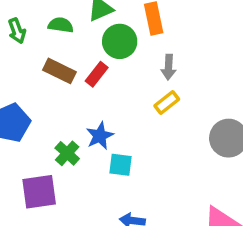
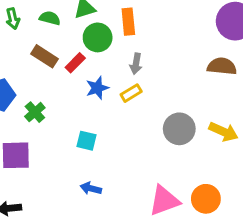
blue star: (100, 136) -> (97, 88), moved
green cross: (67, 153) -> (35, 112), moved

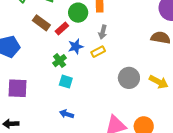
green cross: (35, 112) -> (60, 61), moved

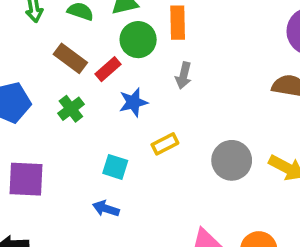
yellow rectangle: (98, 52) -> (165, 144), moved
green cross: (60, 61) -> (71, 109), moved
blue arrow: (67, 114) -> (106, 209), moved

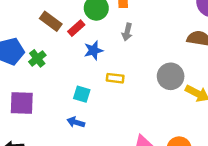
green cross: (71, 109) -> (37, 58), moved
yellow rectangle: (165, 144) -> (115, 78), turned 35
gray circle: (232, 160) -> (171, 76), moved

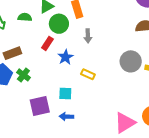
brown rectangle: (51, 21) -> (12, 53), moved, turned -42
yellow rectangle: (115, 78) -> (88, 74), turned 32
purple square: (22, 103) -> (40, 106), moved

